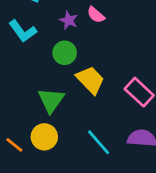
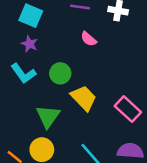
purple star: (69, 20) -> (30, 44), moved
cyan L-shape: (23, 31) -> (23, 73), moved

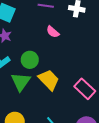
green triangle: (48, 116) -> (21, 82), moved

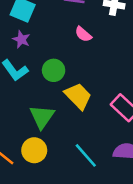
green triangle: (21, 82) -> (42, 117), moved

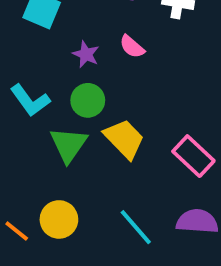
purple star: (21, 39) -> (86, 54), moved
green triangle: (42, 117) -> (69, 145), moved

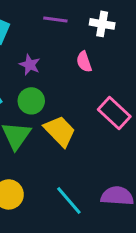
pink semicircle: (132, 47) -> (84, 62), moved, turned 30
pink rectangle: (193, 156) -> (114, 113), moved

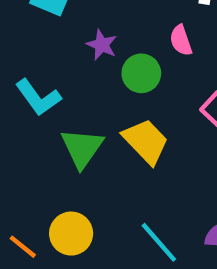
green circle: (31, 101) -> (141, 73), moved

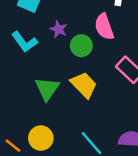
pink semicircle: (181, 40) -> (104, 27), size x1.5
cyan L-shape: (38, 97) -> (24, 42), moved

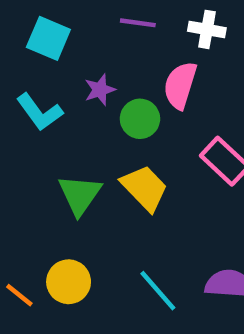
pink semicircle: (104, 27) -> (180, 85), turned 36
purple star: (59, 29) -> (100, 90), turned 30

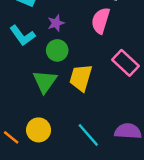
green circle: (140, 119) -> (57, 50), moved
yellow trapezoid: (144, 188) -> (81, 78), turned -120

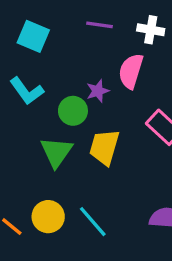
purple star: (56, 23) -> (98, 91), moved
cyan line: (88, 135) -> (93, 222), moved

